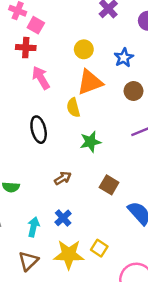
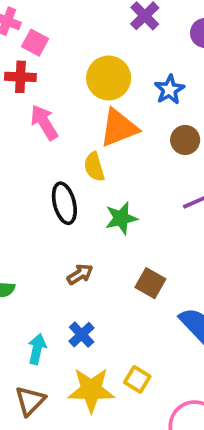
yellow circle: (84, 49) -> (109, 78), size x1.5
black ellipse: (39, 130) -> (64, 203), moved

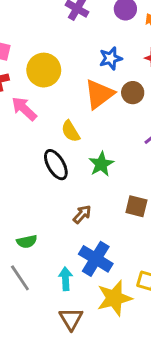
yellow circle: (109, 78) -> (44, 70), moved
blue star: (169, 90) -> (111, 58), turned 30
orange triangle: (119, 128) -> (99, 94), moved
blue cross: (82, 335) -> (96, 259), size x1.6

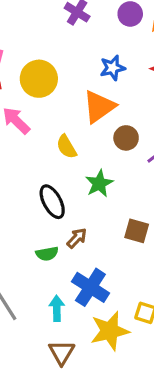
brown circle: (133, 93) -> (126, 138), moved
black ellipse: (56, 165) -> (52, 202), moved
green semicircle: (27, 242) -> (47, 254), moved

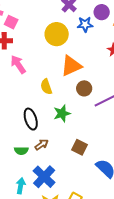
blue star: (113, 68) -> (85, 24), moved
yellow circle: (39, 79) -> (57, 34), moved

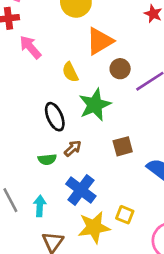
green star: (62, 113) -> (95, 105), size x1.4
brown square: (79, 147) -> (123, 146), turned -35
cyan arrow: (21, 186) -> (40, 206), moved

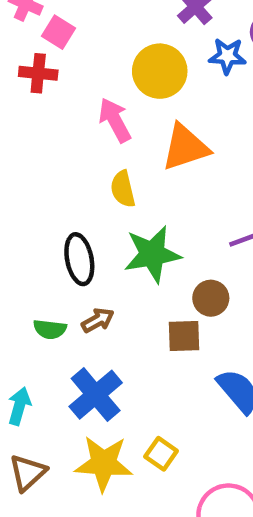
pink arrow: (30, 47) -> (115, 120), moved
brown circle: (120, 69) -> (211, 298), moved

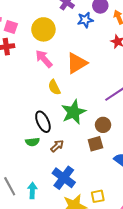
yellow circle: (160, 71) -> (43, 29), moved
green semicircle: (50, 329) -> (32, 142), moved
yellow square: (161, 454) -> (98, 196), turned -32

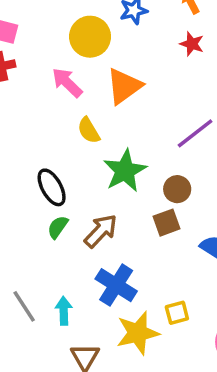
yellow circle: (43, 29) -> (90, 37), moved
black ellipse: (43, 122) -> (52, 187), moved
green semicircle: (32, 142) -> (58, 227), turned 136
brown arrow: (57, 146) -> (101, 231), size x1.5

